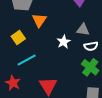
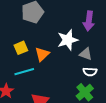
orange triangle: (39, 20) -> (42, 54), moved
white star: (64, 42) -> (68, 40), moved, size x1.5

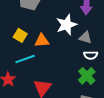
yellow square: (21, 48) -> (20, 35), turned -32
orange triangle: (42, 54) -> (42, 41), turned 42

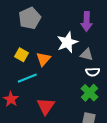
orange triangle: (42, 41) -> (43, 59), turned -42

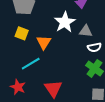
yellow square: (22, 55) -> (22, 33), moved

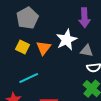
orange triangle: (44, 42) -> (44, 48), moved

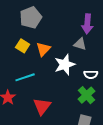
white star: (67, 40) -> (65, 65), moved
gray triangle: (87, 51) -> (80, 44), moved

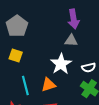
orange triangle: (43, 49) -> (48, 85), moved, turned 42
cyan line: (25, 77) -> (25, 86), turned -72

